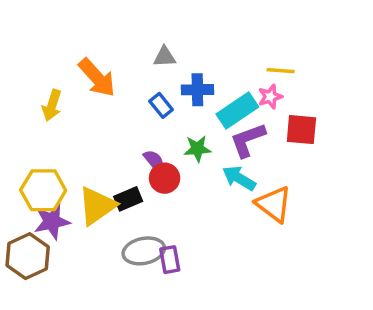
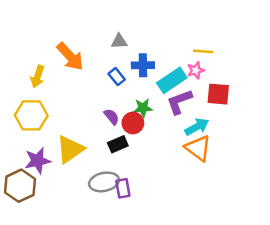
red circle: (165, 178) -> (133, 123), moved
cyan arrow: (239, 178) -> (197, 127), moved, turned 120
yellow hexagon: (43, 190) -> (31, 115), moved
black rectangle: (128, 199) -> (118, 144), moved

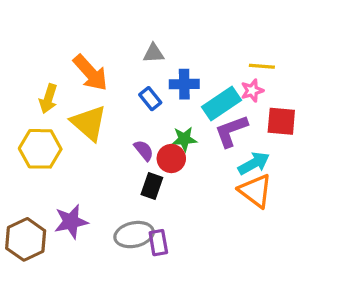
black rectangle: (118, 144) -> (152, 186), turned -48
yellow triangle: (70, 149) -> (89, 123), moved, turned -44
purple star: (38, 161) -> (71, 222), moved

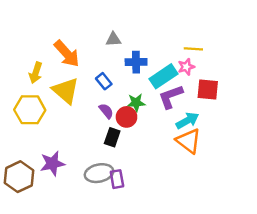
blue rectangle: (150, 99) -> (104, 81), moved

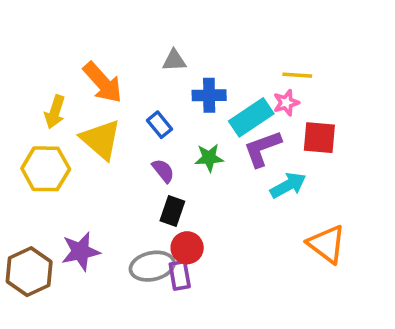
red circle: (126, 117) -> (187, 248), moved
orange triangle: (189, 141) -> (327, 244), moved

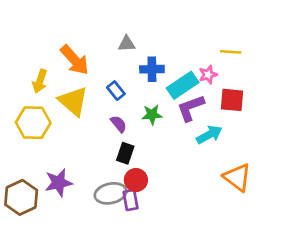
yellow line: (297, 75) -> (231, 52), moved

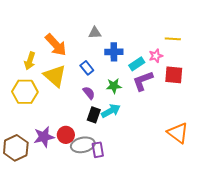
cyan rectangle: (183, 85) -> (137, 64), size x0.7
cyan arrow: (209, 135) -> (111, 111), moved
red circle: (136, 180) -> (66, 135), moved

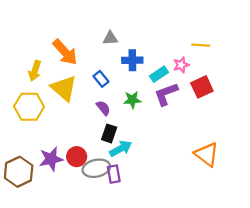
red square: (174, 75) -> (202, 87), turned -30
cyan arrow: (111, 111) -> (121, 149), moved

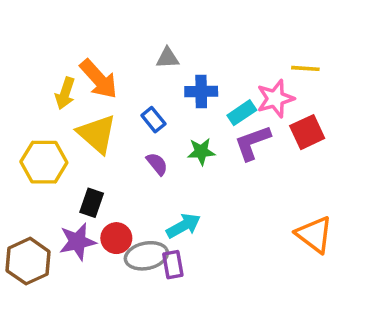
pink star: (181, 65) -> (275, 99), size x1.5
yellow arrow: (35, 71) -> (65, 93), moved
black rectangle: (109, 133) -> (92, 203), moved

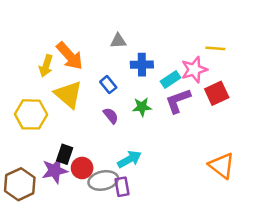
black rectangle: (92, 203) -> (65, 154), moved

